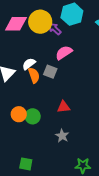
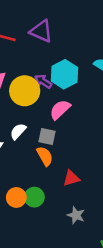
cyan hexagon: (72, 14) -> (64, 74), moved
yellow circle: (40, 22) -> (25, 91), moved
orange semicircle: (34, 75) -> (45, 156), moved

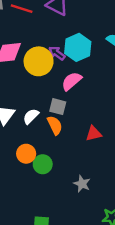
white semicircle: (18, 131) -> (31, 116), moved
red triangle: (71, 178) -> (94, 134), moved
orange circle: (16, 197) -> (26, 154), moved

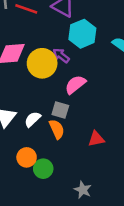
cyan hexagon: (78, 47) -> (82, 34), moved

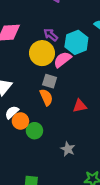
cyan hexagon: (82, 34) -> (76, 42), moved
yellow circle: (42, 63) -> (42, 53), moved
white semicircle: (33, 119) -> (12, 112), moved

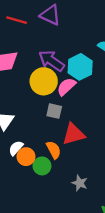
purple arrow: (51, 35) -> (51, 61), size x1.6
orange semicircle: (46, 97) -> (54, 150), moved
red triangle: (80, 106) -> (74, 134), moved, size x1.5

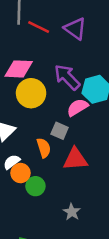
yellow circle: (44, 81) -> (31, 93), moved
orange semicircle: (54, 150) -> (44, 148), moved

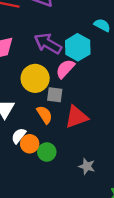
yellow circle: (31, 93) -> (35, 78), moved

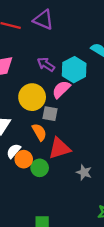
purple arrow: (48, 43) -> (46, 64), size x0.7
red triangle: (77, 117) -> (59, 148), moved
gray star: (87, 166) -> (84, 172), moved

